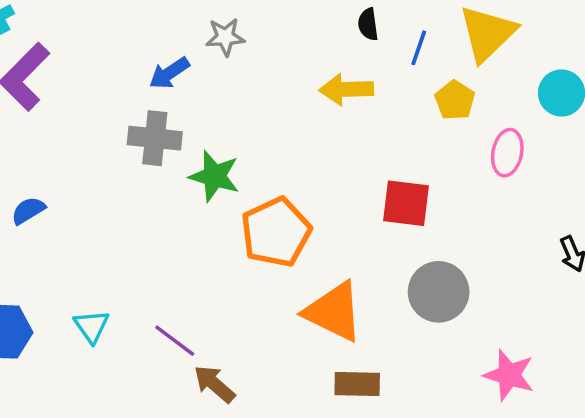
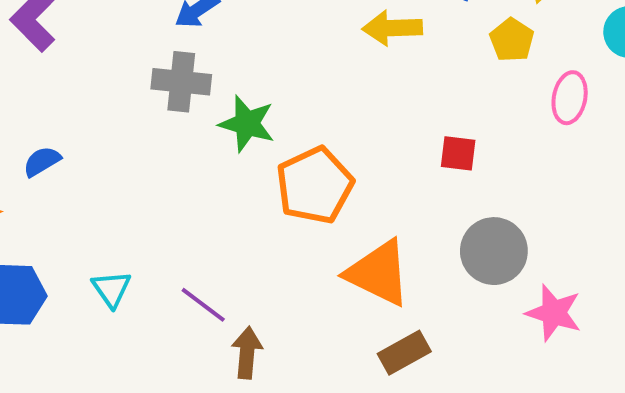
red square: (406, 203) -> (458, 153), size x0.7
pink star: (509, 375) -> (554, 313), moved
brown arrow: (214, 384) -> (247, 353), turned 54
brown rectangle: (357, 384) -> (404, 353), turned -30

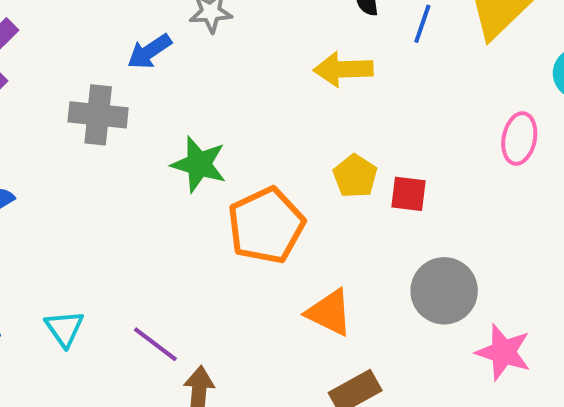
yellow pentagon: (512, 40) -> (355, 176), moved
gray cross: (181, 82) -> (98, 115), moved
orange triangle: (378, 273) -> (329, 313), size x0.7

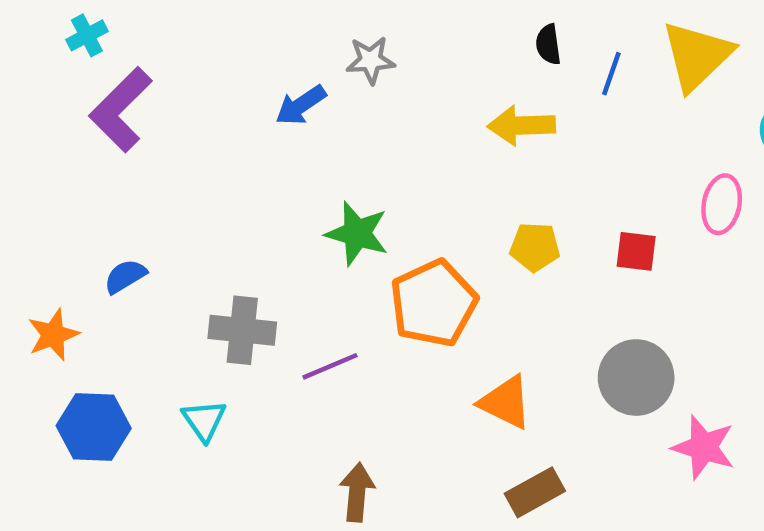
gray cross: (98, 115) -> (242, 330), moved
yellow pentagon: (355, 176) -> (535, 247), turned -30
red square: (409, 194) -> (636, 251), moved
purple line: (155, 344) -> (330, 366), moved, turned -60

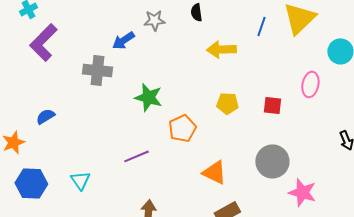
black semicircle: (548, 44) -> (196, 12), moved
orange pentagon: (434, 303) -> (182, 128), size x0.7
gray cross: (242, 330) -> (97, 70), moved

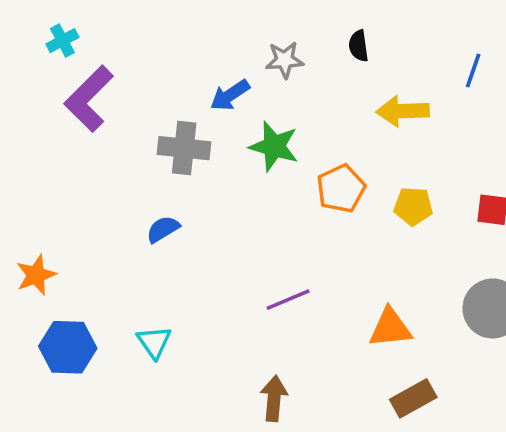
green star: (148, 97) -> (274, 146), moved
blue semicircle: (45, 116) -> (163, 229), moved
orange pentagon: (182, 128) -> (341, 189), moved
purple line: (136, 156) -> (288, 300), moved
orange triangle: (214, 172) -> (390, 328), turned -32

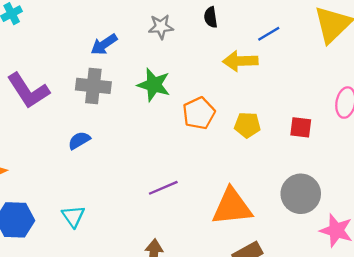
blue line: (473, 71) -> (269, 34), moved, turned 40
blue arrow: (230, 95) -> (104, 44), moved
purple L-shape: (89, 99) -> (28, 91), moved, turned -78
orange triangle: (390, 328) -> (232, 207), size x1.4

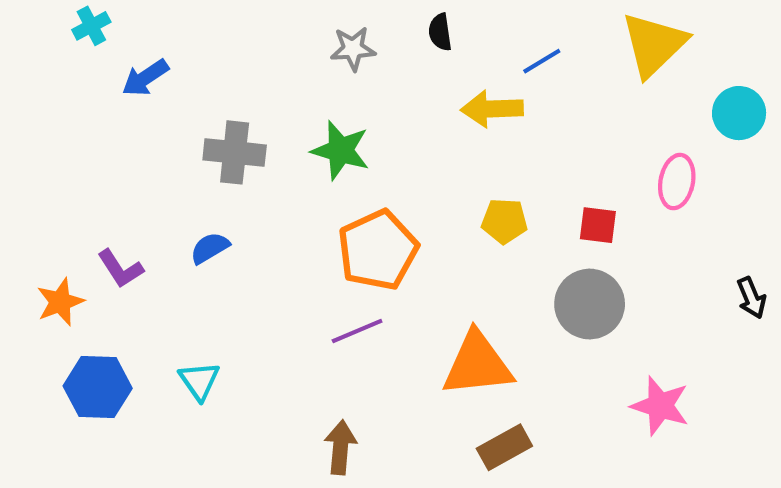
blue arrow: (104, 44) -> (145, 78), moved
purple L-shape: (28, 91) -> (120, 269), moved, size x0.6
orange pentagon: (199, 113) -> (378, 250), moved, size x1.4
gray circle: (301, 194) -> (590, 304), moved

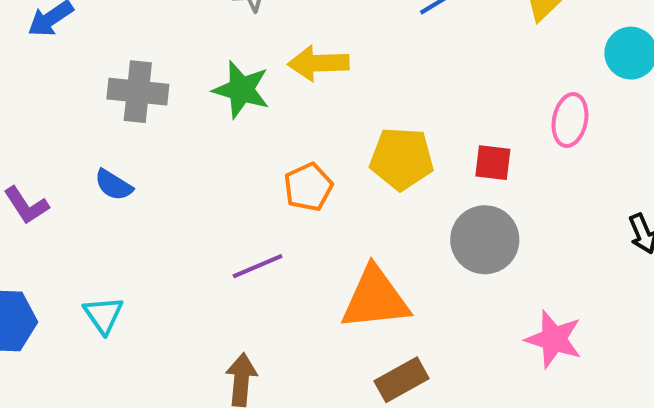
yellow arrow: (492, 109) -> (318, 63), moved
yellow pentagon: (504, 221) -> (402, 159), size x1.4
blue semicircle: (210, 248) -> (113, 185), turned -117
orange pentagon: (378, 250) -> (308, 187), moved, size x0.6

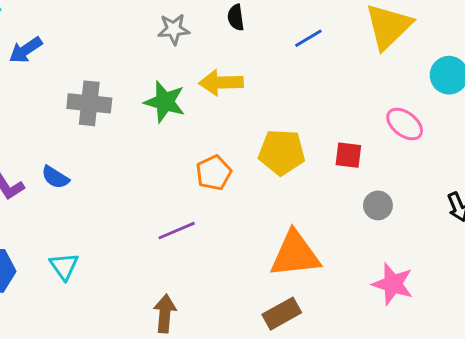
pink ellipse: (570, 120) -> (405, 124), turned -63
blue semicircle: (113, 185) -> (55, 177), moved
gray circle: (485, 240) -> (378, 205), moved, size x0.6
orange triangle: (375, 299) -> (295, 254), moved

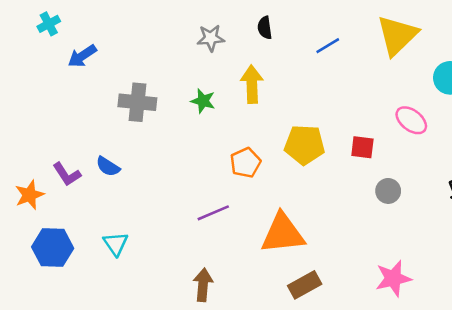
yellow arrow: (221, 83) -> (252, 84), turned 90
green star: (165, 102) -> (203, 101), size x0.7
orange triangle: (295, 254) -> (283, 233), moved
pink star: (393, 284) -> (393, 278), moved, turned -30

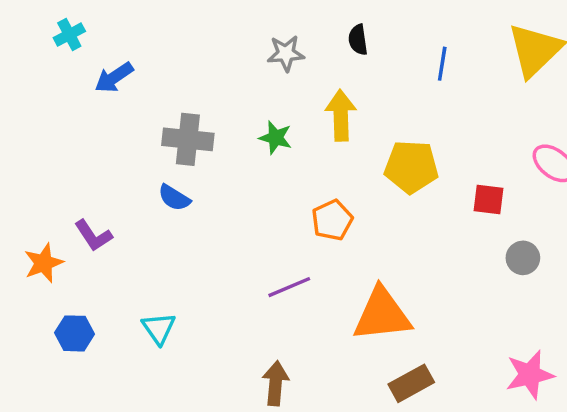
blue line: (328, 46) -> (442, 64), turned -50
yellow pentagon: (305, 145) -> (411, 167), moved
blue semicircle: (108, 167) -> (174, 198), moved
blue hexagon: (53, 248) -> (74, 333), size x0.7

